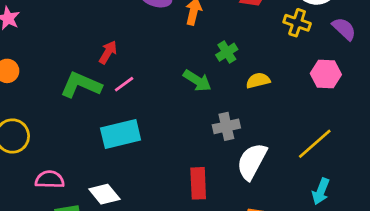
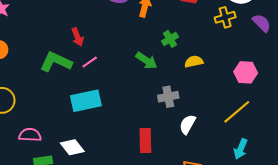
yellow cross: (297, 23) -> (225, 17), turned -36
red arrow: (108, 52) -> (78, 37), turned 126
pink hexagon: (326, 74) -> (246, 72), moved
white semicircle: (252, 161) -> (187, 124), size x0.7

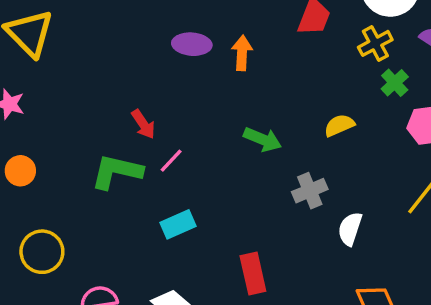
green cross: (170, 39) -> (395, 83), moved
cyan rectangle: (86, 101) -> (178, 224), size x0.7
red rectangle: (145, 140) -> (253, 274), moved

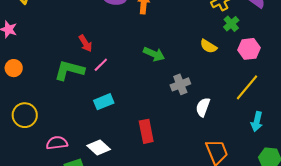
yellow semicircle: (339, 125) -> (208, 46), moved, turned -126

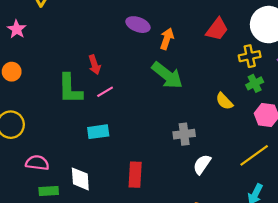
green arrow: (154, 54) -> (167, 75), moved, size x1.4
green L-shape: (69, 70) -> (70, 89), turned -120
white diamond: (99, 147) -> (80, 179), turned 30

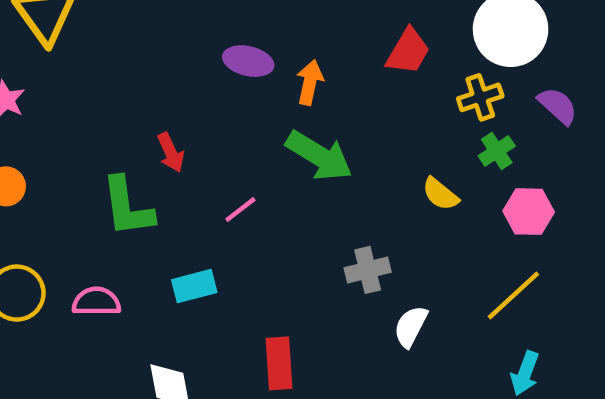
pink line: (105, 92) -> (240, 209), moved
pink semicircle: (37, 163) -> (96, 302), moved

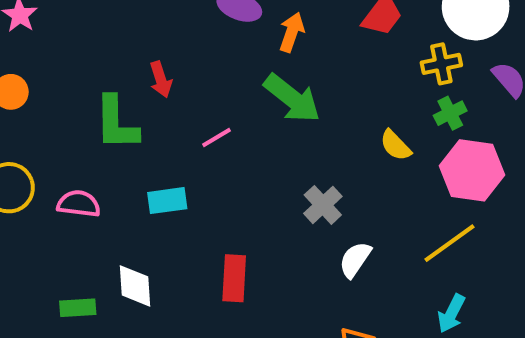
pink hexagon: (529, 212) -> (472, 170), size x1.4
gray cross: (368, 270) -> (323, 205), turned -36

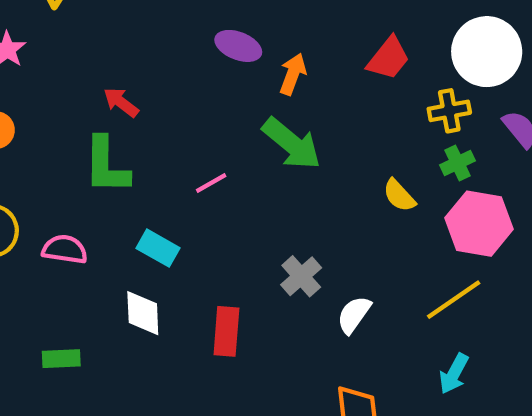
red arrow: (161, 79) -> (121, 102), moved, turned 144
cyan rectangle: (167, 201) -> (158, 248), turned 36
gray cross: (323, 205) -> (301, 276), moved
white diamond: (135, 286) -> (143, 313), moved

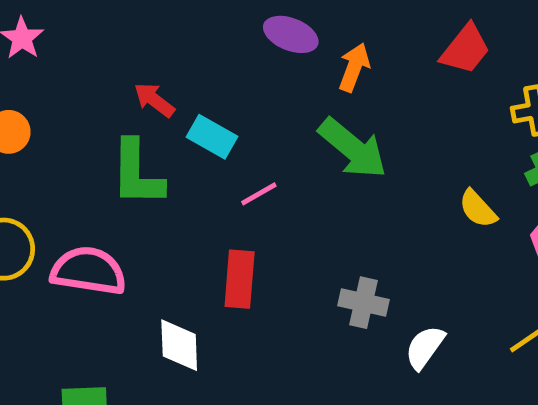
cyan rectangle: (158, 248) -> (212, 137), moved
pink semicircle: (65, 249) -> (88, 271), size x1.4
gray cross: (301, 276) -> (364, 303), turned -36
red rectangle: (226, 331) -> (240, 279), moved

